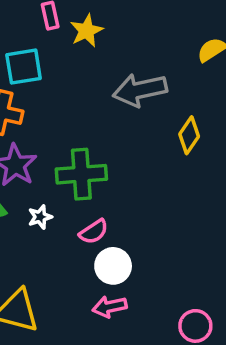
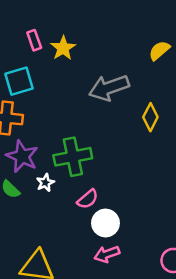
white star: (40, 217) -> (45, 183), moved

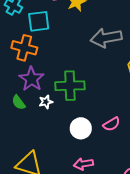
pink semicircle: (88, 199) -> (112, 124), moved
white circle: (105, 223) -> (81, 128), moved

